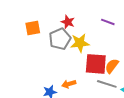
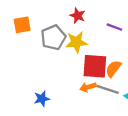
red star: (68, 22) -> (78, 16), moved
purple line: (108, 22) -> (114, 27), moved
orange arrow: (69, 84) -> (88, 87), moved

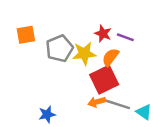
red star: (78, 16) -> (103, 34), moved
red square: (95, 66) -> (104, 80), turned -30
orange semicircle: (113, 69) -> (110, 57), moved

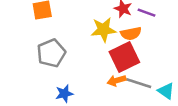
gray pentagon: (59, 48) -> (51, 53), moved
orange semicircle: (110, 57) -> (131, 34), turned -138

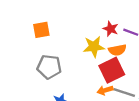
gray pentagon: (51, 53) -> (49, 67), turned 30

